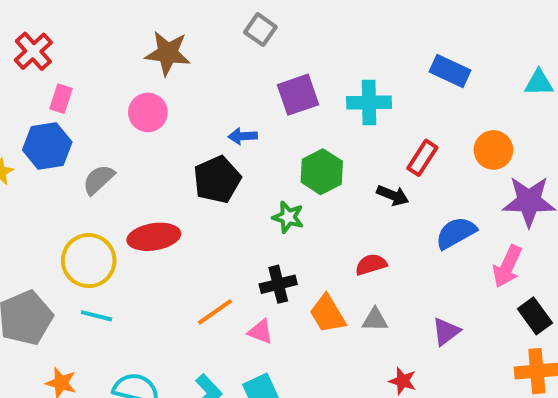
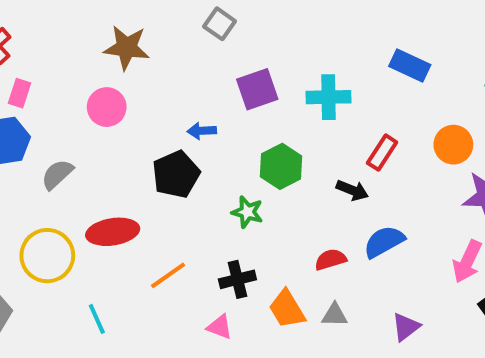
blue semicircle: (456, 233) -> (384, 242), moved
orange line: (215, 312) -> (168, 275), moved
cyan line: (97, 316) -> (97, 319), moved, turned 52

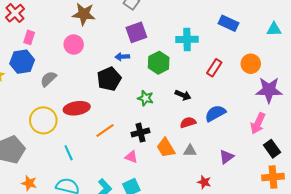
purple square: (257, 89) -> (136, 32), moved
green hexagon: (281, 166) -> (159, 63), moved
black arrow: (352, 190) -> (183, 95), moved

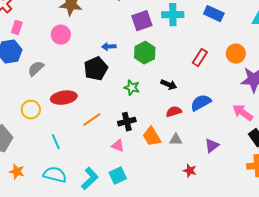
purple square: (136, 32) -> (142, 21), moved
cyan cross: (187, 39) -> (173, 15), moved
yellow circle: (43, 120) -> (31, 110), size x0.7
pink arrow: (258, 123) -> (243, 113), turned 100

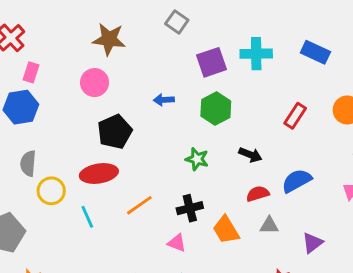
gray semicircle: (36, 69) -> (28, 163), moved, turned -42
black pentagon: (96, 69) -> (115, 132), moved
gray triangle: (176, 140) -> (269, 225), moved
cyan line: (56, 142) -> (87, 217), moved

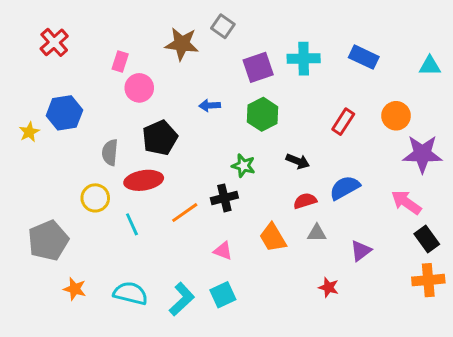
brown star: (109, 39) -> (182, 44), moved
pink rectangle: (31, 72) -> (120, 61), moved
gray semicircle: (28, 163) -> (110, 152), moved
black cross: (190, 208) -> (224, 198), moved

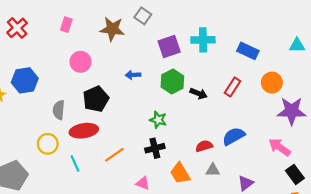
blue rectangle: (364, 57) -> (248, 51), moved
pink rectangle: (120, 61) -> (66, 25), moved
black arrow: (298, 161) -> (199, 94), moved
black cross: (224, 198) -> (155, 148), moved

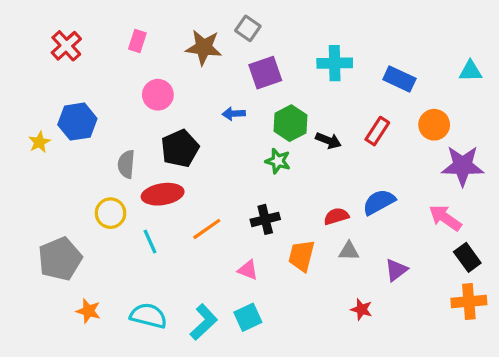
purple square: (169, 47) -> (265, 73), moved
green star: (158, 120) -> (278, 161), moved
orange trapezoid: (180, 173) -> (302, 256), turned 45

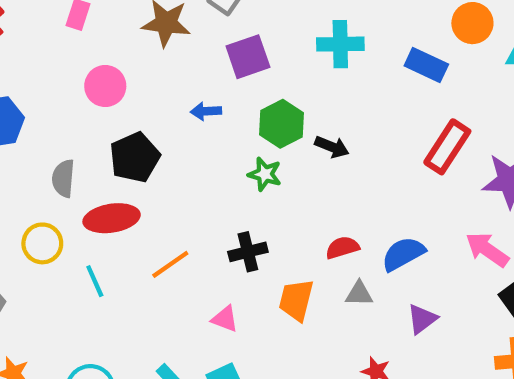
orange circle: (434, 125) -> (472, 23), moved
red rectangle: (377, 131) -> (447, 147), moved, size x1.4
blue semicircle: (379, 202) -> (403, 254), moved

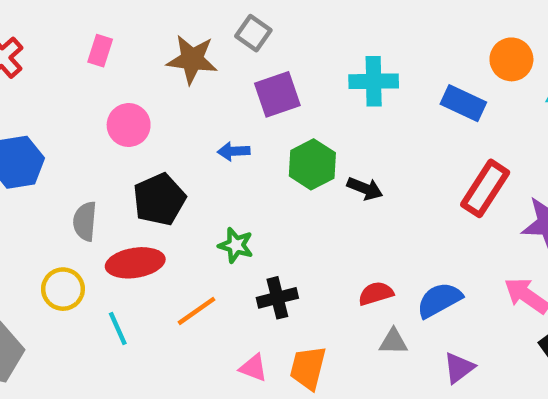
green star: (265, 174) -> (236, 245), moved
orange trapezoid: (296, 300) -> (308, 368), moved

